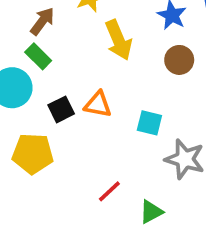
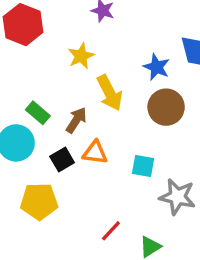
brown arrow: (42, 21) -> (76, 120), moved
brown circle: (179, 60) -> (166, 107), size x1.4

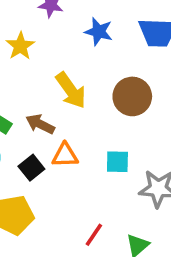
yellow star: (81, 56) -> (20, 46), moved
blue star: (157, 67) -> (99, 32), moved
brown arrow: (76, 120) -> (40, 124), turned -88

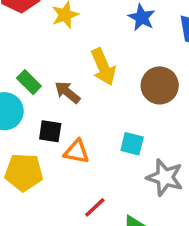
orange triangle: (65, 155) -> (76, 152), moved
black square: (31, 168) -> (50, 131), turned 35

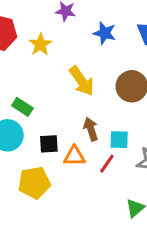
brown arrow: (67, 92) -> (91, 129), moved, turned 45
red line: (95, 207) -> (107, 164), moved

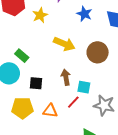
yellow arrow: (82, 81) -> (64, 44), turned -40
orange triangle: (74, 156) -> (50, 111), moved

